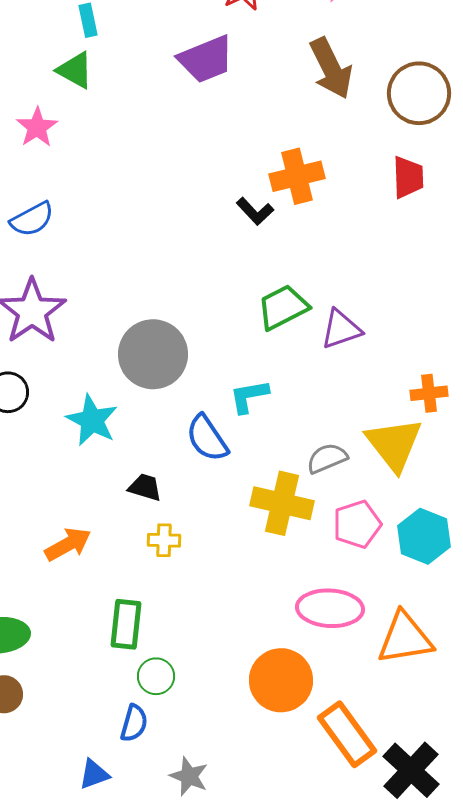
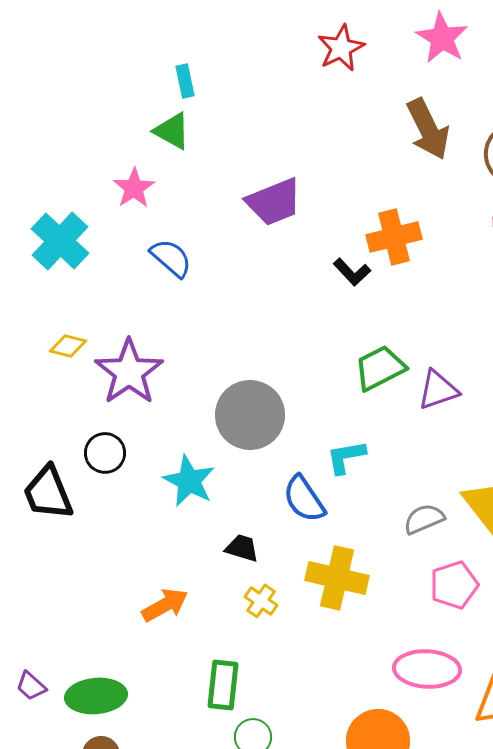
purple trapezoid: (206, 59) -> (274, 202), moved
blue semicircle: (32, 219) -> (171, 258), moved, turned -111
yellow cross: (282, 503) -> (337, 578), moved
yellow cross: (164, 540) -> (261, 601), turned 32

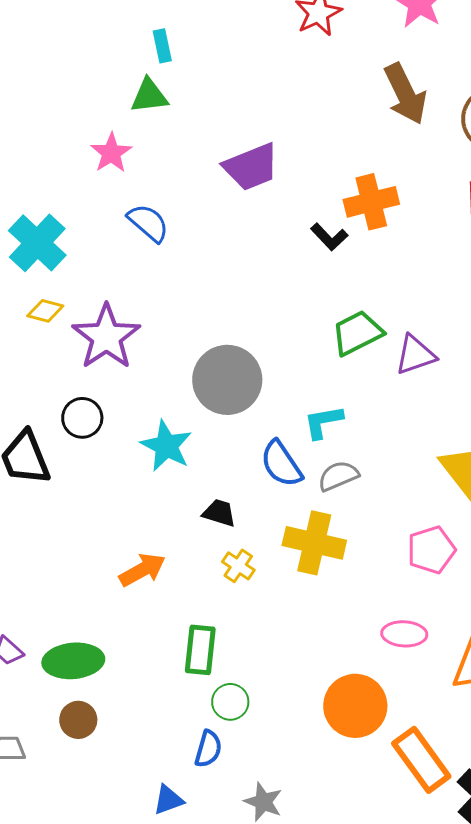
green triangle: (172, 131) -> (149, 96), turned -36
cyan cross: (60, 241) -> (37, 243), moved
gray semicircle: (424, 519) -> (338, 476), moved
pink ellipse: (427, 669) -> (404, 634), size x0.7

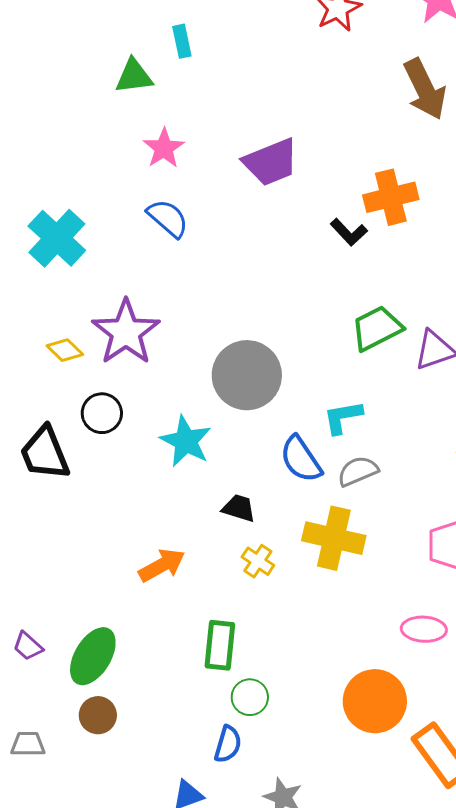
green triangle: (149, 96) -> (134, 76), moved
pink star: (111, 153) -> (164, 148), moved
yellow diamond: (45, 311) -> (65, 350), moved, turned 30
green ellipse: (73, 661) -> (93, 656), turned -54

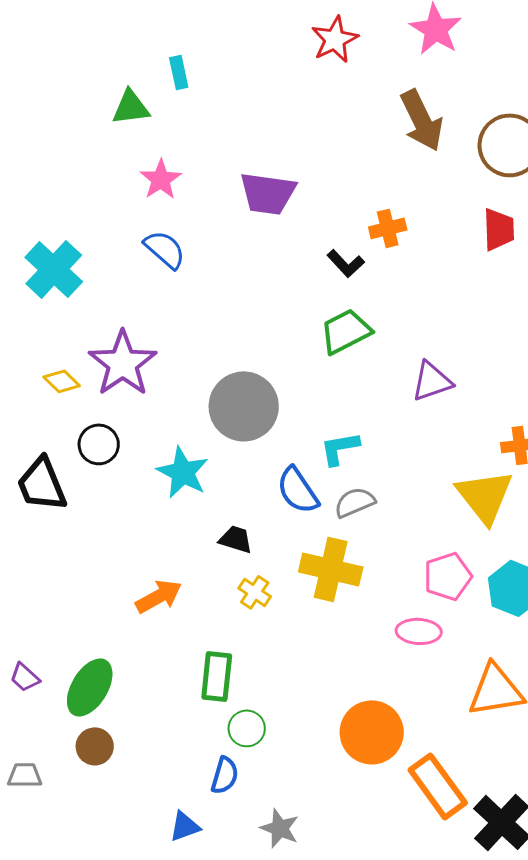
purple trapezoid: (271, 162) -> (268, 193), turned 30
orange cross: (391, 197) -> (388, 228), size x0.7
green trapezoid: (377, 328) -> (346, 331), moved
pink ellipse: (424, 629) -> (419, 631), moved

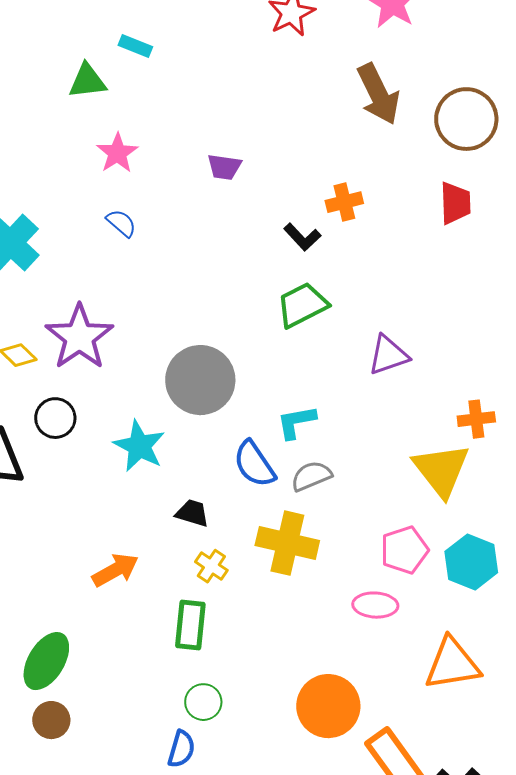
cyan rectangle: (179, 72) -> (135, 46), turned -56
purple trapezoid: (268, 193) -> (224, 167), size x0.6
blue semicircle: (165, 249) -> (121, 223), size x0.7
green rectangle: (217, 676) -> (190, 625), moved

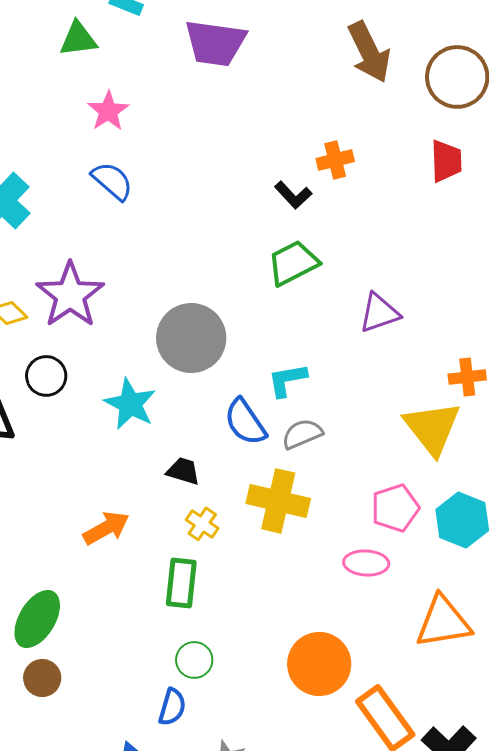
purple trapezoid: (224, 167) -> (215, 43), moved, size x1.8
blue semicircle: (121, 223) -> (112, 181), size x1.4

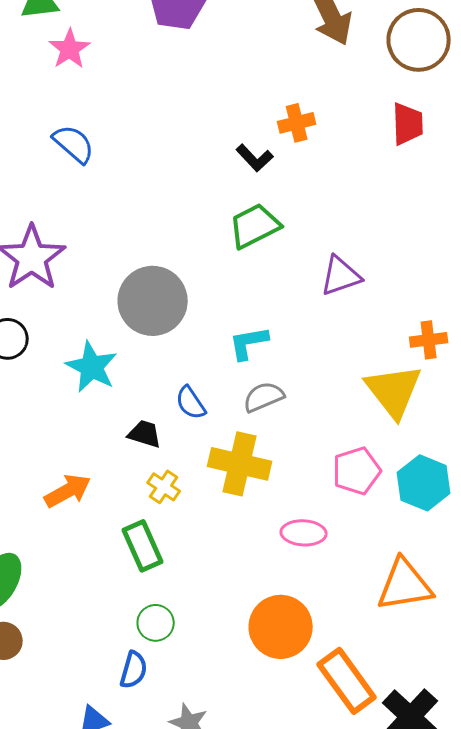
pink star: (108, 111) -> (70, 49), moved
blue semicircle: (245, 422) -> (191, 403), moved, size x0.7
pink ellipse: (366, 563) -> (304, 533), moved
green rectangle: (181, 583) -> (143, 546), turned -30

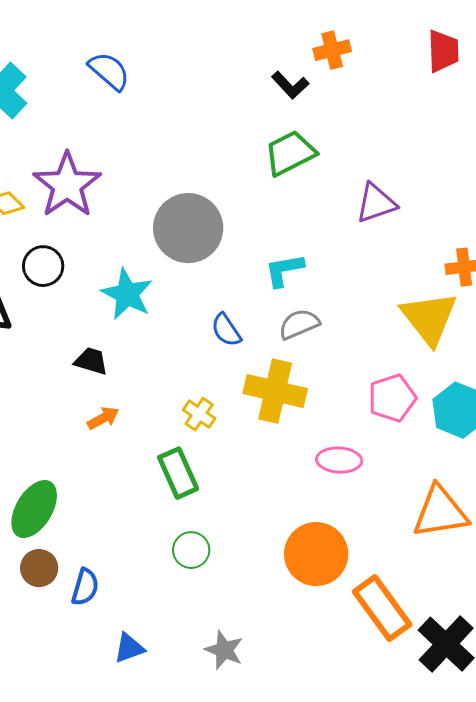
black trapezoid: (145, 434) -> (91, 361), moved
orange arrow: (68, 491) -> (103, 418), size x0.7
blue semicircle: (134, 670) -> (85, 587), moved

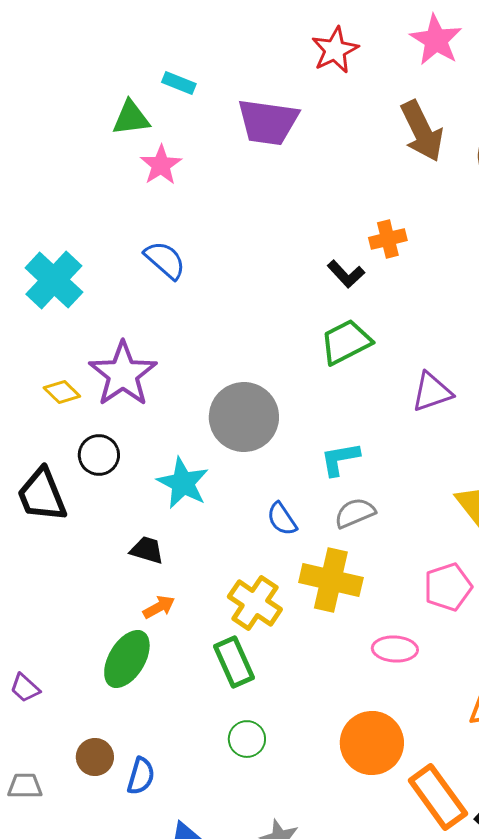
yellow cross: (199, 414) -> (255, 603), size x1.6
green ellipse: (34, 509) -> (127, 659), moved

